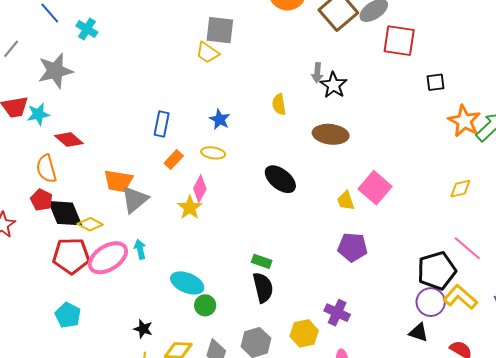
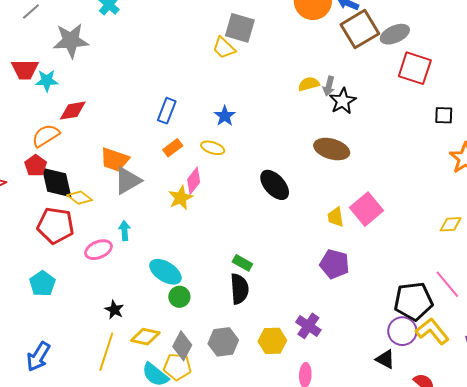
yellow semicircle: (279, 104) -> (309, 84), moved, turned 75
red diamond: (69, 140) -> (73, 111), turned -60
orange semicircle: (46, 169) -> (46, 136), turned 64
pink ellipse: (108, 258) -> (98, 250), moved, size x0.7

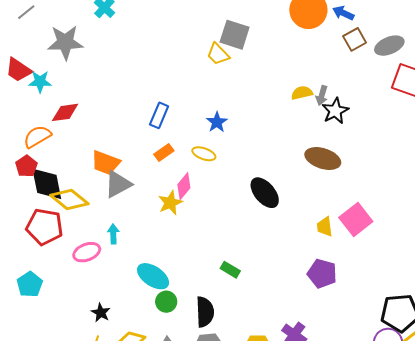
brown square: (360, 29) -> (355, 39), size x0.6
red trapezoid: (25, 69) -> (18, 70), turned 32
yellow diamond: (80, 198) -> (69, 200), size x1.5
black semicircle: (239, 289) -> (205, 312), moved

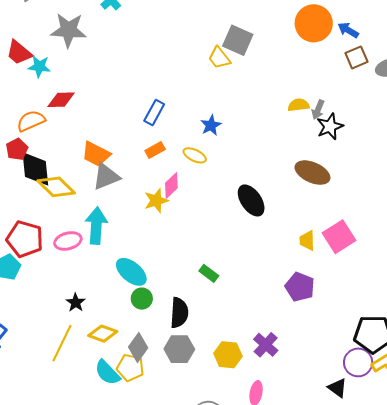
red pentagon: (44, 227) -> (25, 239), moved
cyan arrow: (113, 234) -> (96, 226), size x1.8

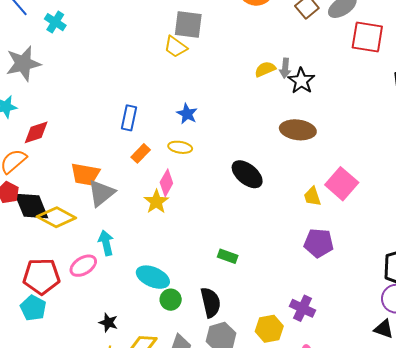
cyan arrow: (96, 226) -> (106, 243), size x0.7

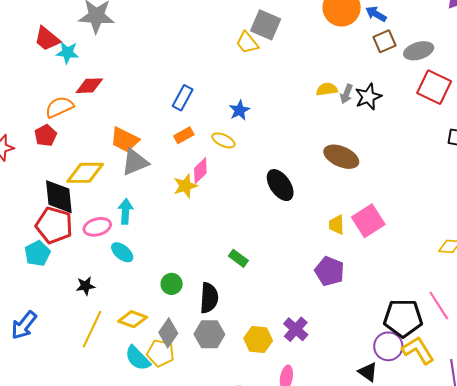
black star: (301, 81) -> (368, 97), moved
black diamond: (31, 206) -> (59, 197), moved
yellow diamond: (56, 217) -> (85, 173), turned -45
cyan ellipse: (153, 277) -> (122, 252), moved, size x0.7
black star: (108, 322) -> (86, 286), moved, turned 30

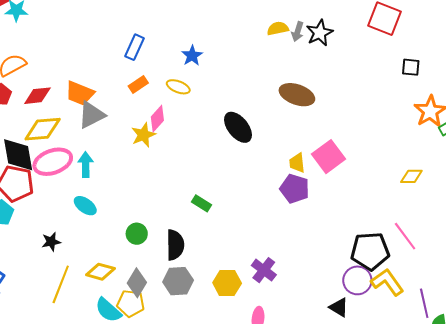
red diamond: (89, 86) -> (37, 96), moved
pink ellipse: (97, 227) -> (53, 162), moved, size x1.4
purple pentagon: (329, 271) -> (295, 189), moved

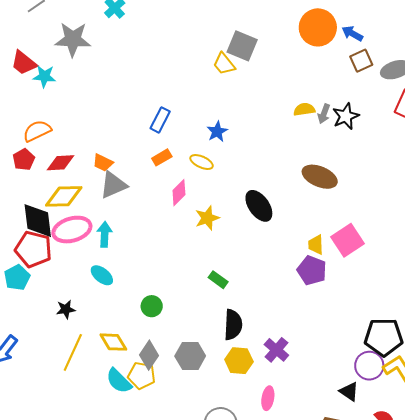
orange trapezoid: (80, 93) -> (103, 163), size x0.7
yellow star: (143, 135) -> (207, 218), moved
black semicircle: (175, 245) -> (233, 325), moved
yellow diamond: (100, 272) -> (113, 342), turned 40

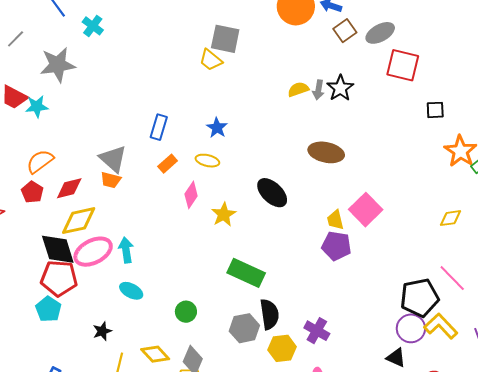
gray triangle: (113, 185) -> (113, 159), moved, turned -44
green rectangle: (218, 280) -> (246, 273), size x1.8
gray hexagon: (190, 356) -> (244, 328), moved

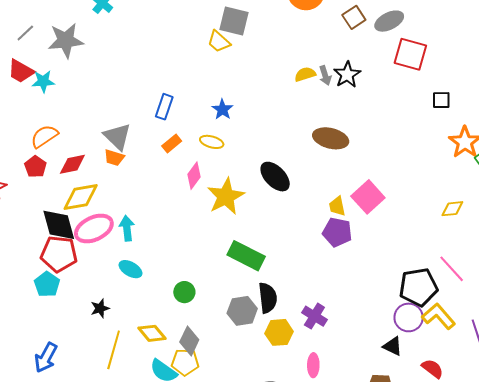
gray line: (16, 39) -> (25, 33), moved
gray arrow: (318, 90) -> (325, 76), turned -30
yellow star: (224, 214) -> (226, 196), size x1.5

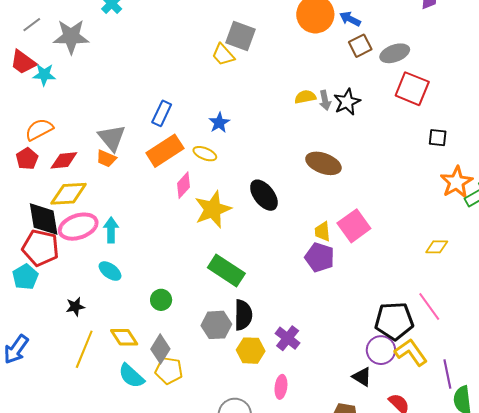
orange rectangle: (172, 143) -> (165, 151), size x1.8
yellow pentagon: (185, 362) -> (169, 371), moved

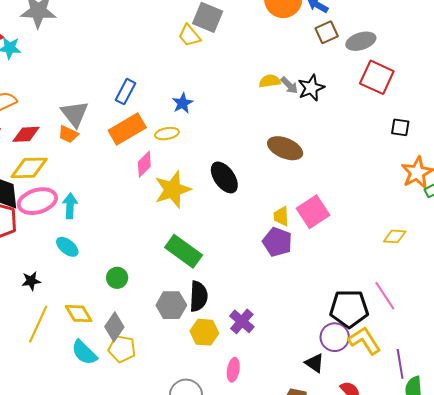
gray arrow: (325, 100) -> (289, 85), turned -36
yellow ellipse: (205, 154) -> (167, 134), turned -35

